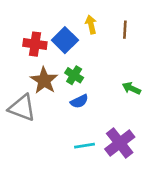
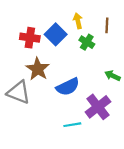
green cross: (74, 75) -> (87, 42), moved
blue semicircle: (79, 101) -> (68, 87), size x1.5
purple cross: (120, 143) -> (98, 107), moved

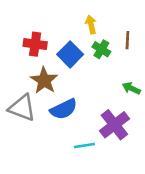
brown line: (107, 25) -> (127, 40), moved
blue square: (56, 34) -> (70, 54), moved
blue semicircle: (68, 87) -> (64, 109), moved

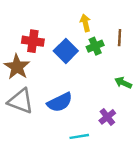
green cross: (101, 49) -> (95, 46), turned 35
brown star: (44, 80) -> (17, 67), moved
purple cross: (114, 125) -> (107, 117), size x0.6

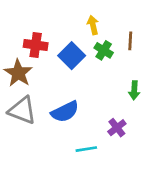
green cross: (95, 46) -> (104, 50), turned -35
green arrow: (123, 83) -> (134, 90), turned -112

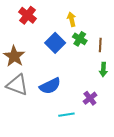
brown line: (130, 41) -> (100, 45), moved
red cross: (36, 45) -> (28, 15), moved, turned 30

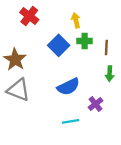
green cross: (80, 39) -> (85, 41), turned -32
blue semicircle: (50, 86) -> (68, 87), moved

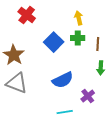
yellow arrow: (76, 20) -> (79, 18), moved

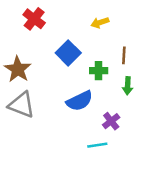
yellow arrow: (79, 18) -> (100, 23), turned -96
green cross: (78, 38) -> (99, 71), moved
cyan line: (65, 112) -> (97, 145), moved

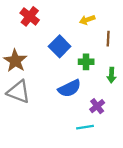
brown line: (124, 55) -> (108, 39), moved

